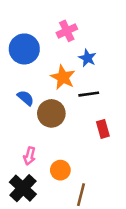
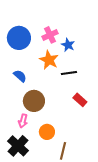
pink cross: (67, 31) -> (50, 35), moved
brown circle: (51, 113) -> (34, 101), moved
red rectangle: (103, 129) -> (80, 100), turned -32

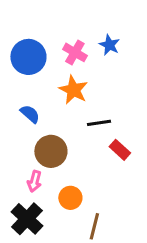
pink cross: (50, 35) -> (75, 52), turned -35
blue star: (68, 45) -> (109, 45), moved
black line: (69, 73) -> (99, 123), moved

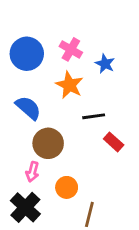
blue star: (109, 45) -> (105, 64), moved
blue semicircle: (30, 114) -> (28, 108), size x1.4

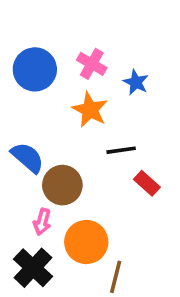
blue semicircle: (28, 108) -> (27, 158), moved
orange circle: (67, 187) -> (86, 242), size x1.5

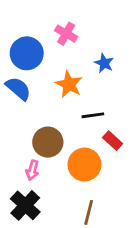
pink cross: (92, 64) -> (66, 34), moved
blue semicircle: (27, 158) -> (18, 89), moved
orange circle: (86, 242) -> (84, 165), moved

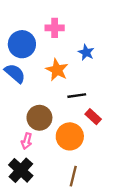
pink cross: (66, 34) -> (55, 28), turned -30

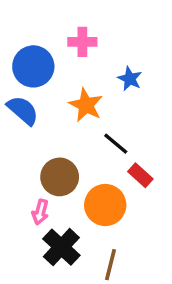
black line: (77, 96) -> (116, 144), turned 48
black cross: (21, 170) -> (61, 247), moved

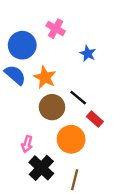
pink cross: (82, 42) -> (56, 29), turned 30
orange star: (86, 105) -> (45, 77), moved
brown circle: (60, 177) -> (52, 107), moved

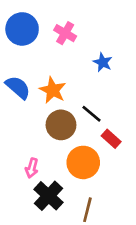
blue circle: (22, 45) -> (22, 29), moved

